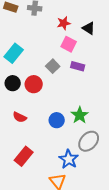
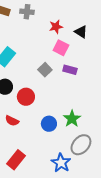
red circle: (34, 84) -> (26, 97), moved

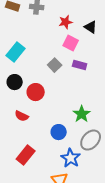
blue circle: (49, 124) -> (59, 132), moved

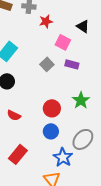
red star: (66, 22) -> (46, 21), moved
red circle: (36, 92) -> (52, 108), moved
green star: (82, 114) -> (81, 100), moved

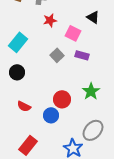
red star: (46, 21) -> (50, 20), moved
blue circle: (51, 131) -> (51, 115), moved

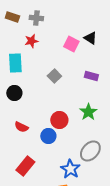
red star: (50, 20) -> (31, 41), moved
pink square: (73, 33) -> (71, 44), moved
cyan rectangle: (18, 42) -> (15, 63), turned -42
purple rectangle: (82, 55) -> (91, 76), moved

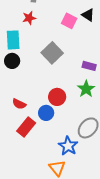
gray square: (54, 76) -> (52, 53), size x1.5
purple rectangle: (91, 76) -> (89, 66), moved
black circle: (14, 93) -> (12, 61), moved
red rectangle: (25, 166) -> (26, 127), moved

